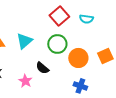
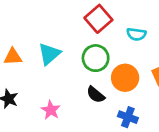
cyan semicircle: (86, 19) -> (136, 34), moved
black semicircle: (42, 68) -> (96, 95), moved

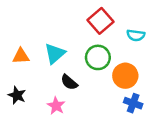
black semicircle: (96, 95) -> (69, 82), moved
blue cross: (128, 117) -> (133, 103), moved

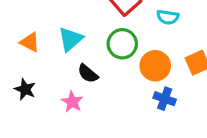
orange triangle: (21, 56) -> (30, 42), turned 30

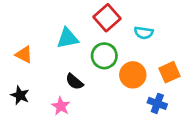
cyan triangle: (71, 39) -> (68, 38), moved, turned 30
blue cross: (165, 99) -> (157, 103), moved

